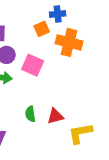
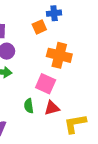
orange cross: (69, 42) -> (59, 55), moved
pink square: (33, 65) -> (46, 84), moved

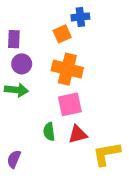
orange cross: (59, 55) -> (67, 69), moved
pink square: (46, 84) -> (70, 104), turned -36

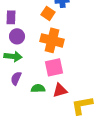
orange square: (62, 34) -> (48, 13), turned -32
green semicircle: (49, 132) -> (38, 88), turned 96
purple semicircle: (14, 159) -> (16, 78), moved

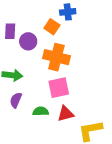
purple circle: (17, 36) -> (28, 41), moved

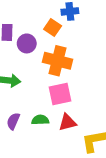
purple semicircle: (16, 100) -> (13, 121), moved

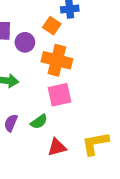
green semicircle: (40, 120) -> (39, 122), turned 147
red triangle: (67, 122) -> (57, 147), moved

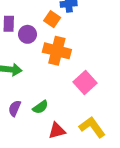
pink square: (59, 95) -> (85, 82), moved, turned -30
yellow L-shape: (95, 143) -> (92, 127), turned 64

